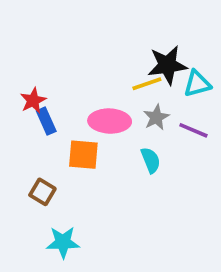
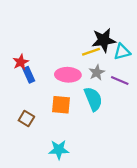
orange square: (83, 155) -> (61, 105), moved
cyan semicircle: (151, 160) -> (93, 99), size x1.5
cyan star: (63, 242) -> (59, 150), moved

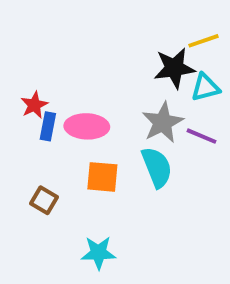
yellow line: (91, 52) -> (203, 41), moved
gray star: (97, 72) -> (163, 122), size x1.5
blue rectangle: (29, 75) -> (48, 126), turned 35
pink ellipse: (68, 75) -> (87, 126), moved

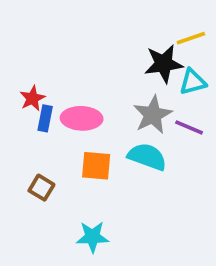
cyan semicircle: (157, 167) -> (147, 157), turned -48

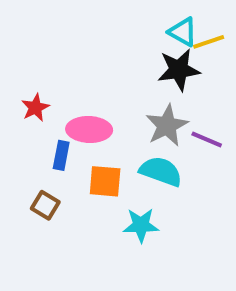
cyan triangle: (193, 82) -> (183, 32), moved, turned 44
blue rectangle: (45, 118) -> (61, 155), moved
cyan star: (93, 237) -> (141, 225), moved

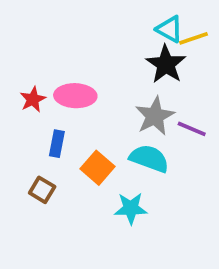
black star: (179, 70) -> (166, 64), turned -30
pink ellipse: (89, 129) -> (75, 96), moved
orange square: (105, 181) -> (97, 168), turned 36

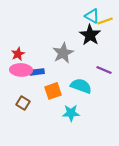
pink ellipse: (75, 96) -> (21, 70), moved
gray star: (155, 116) -> (63, 53), moved
blue rectangle: (57, 144) -> (37, 72), moved, turned 72
orange square: (97, 168) -> (53, 91), turned 30

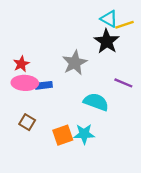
orange square: (53, 91) -> (63, 135), moved

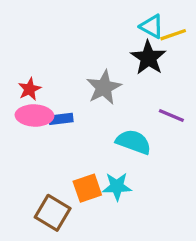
brown square: (27, 122) -> (53, 213), moved, size x1.5

